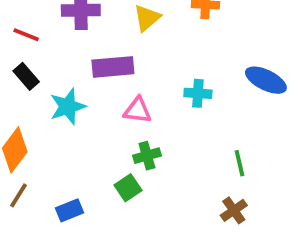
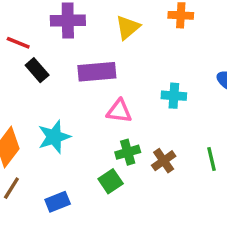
black rectangle: (26, 76) -> (37, 70), moved
cyan star: (68, 107) -> (54, 137), moved
brown cross: (234, 210) -> (164, 161), moved

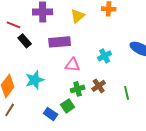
cyan cross: (174, 96) -> (105, 56), turned -32
brown cross: (164, 161) -> (99, 86), moved
blue rectangle: (58, 202) -> (51, 114), moved, turned 56

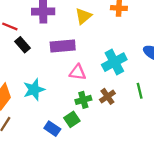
cyan cross: (105, 56) -> (114, 62), size x1.5
green line: (127, 93) -> (140, 91), moved

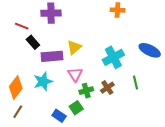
yellow triangle: (83, 16) -> (74, 47), moved
purple rectangle: (63, 46) -> (52, 56), moved
pink triangle: (78, 72) -> (75, 74), moved, turned 49

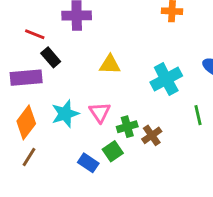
yellow triangle: (74, 47) -> (110, 65), turned 42
purple rectangle: (52, 56) -> (26, 78), moved
pink triangle: (75, 74) -> (100, 112), moved
brown cross: (107, 88) -> (152, 135), moved

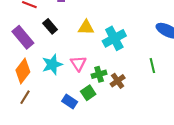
black rectangle: (51, 57) -> (50, 26), moved
purple rectangle: (26, 78) -> (23, 37), turned 55
cyan cross: (166, 79) -> (114, 38), moved

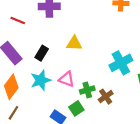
black rectangle: (50, 26) -> (42, 53), moved, turned 72
cyan cross: (114, 38) -> (121, 63), moved
pink triangle: (78, 63) -> (67, 79), turned -35

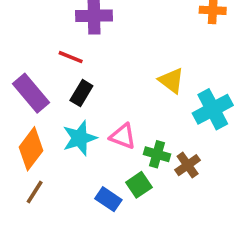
red line: (18, 21) -> (71, 57), moved
yellow triangle: (74, 43) -> (171, 80), moved, turned 35
green cross: (87, 90) -> (157, 154), turned 32

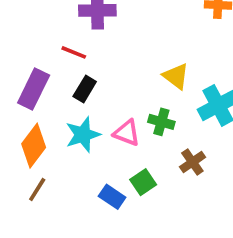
purple rectangle: (31, 93) -> (34, 89), turned 66
green cross: (157, 154) -> (161, 122), moved

